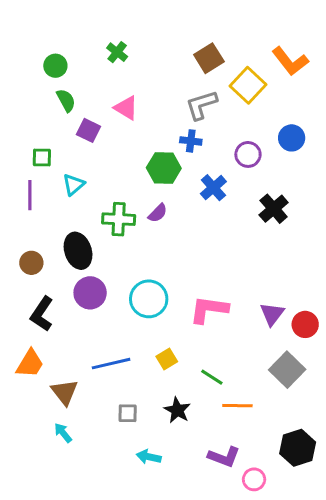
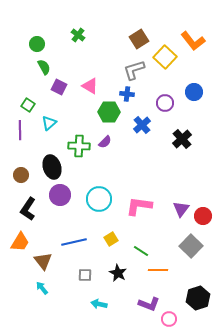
pink triangle: (126, 108) -> (90, 86), moved
green square: (42, 157) -> (28, 105), turned 32

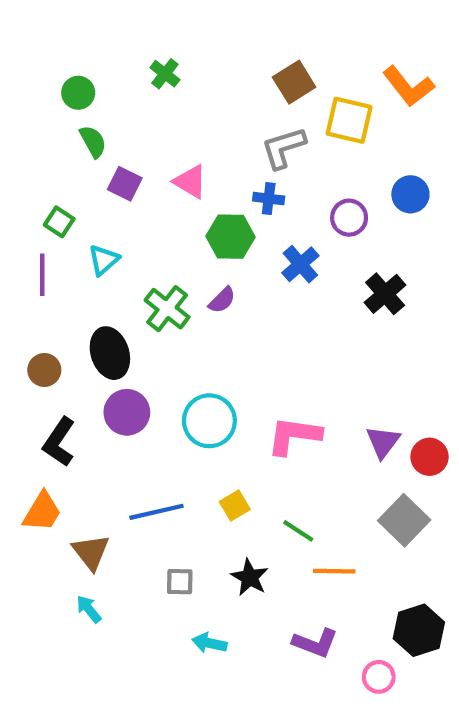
yellow square: (165, 57) -> (349, 120), turned -30
green cross: (79, 146) -> (167, 309), turned 35
pink circle: (169, 319) -> (379, 677), moved

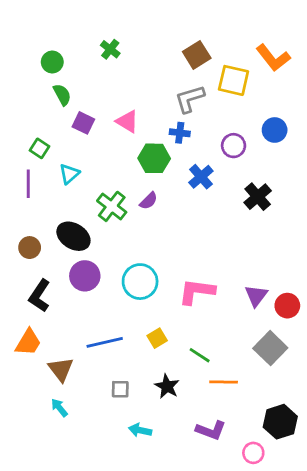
black ellipse: (110, 353) -> (73, 236), turned -40

